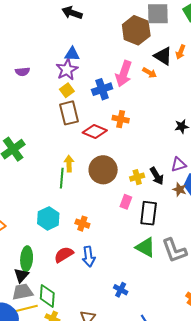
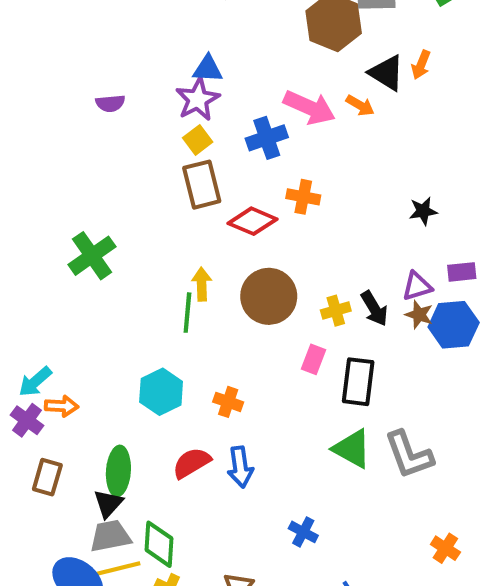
pink arrow: (124, 74) -> (309, 107), turned -85
brown star: (180, 189) -> (419, 315), moved

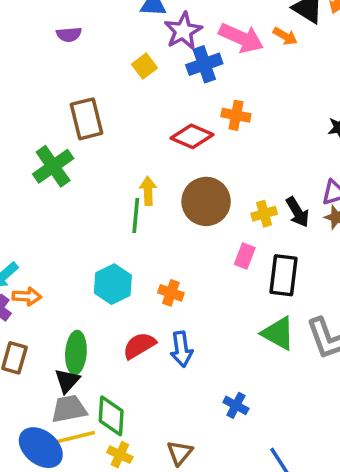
purple star: (198, 99) -> (183, 31), moved
brown rectangle: (202, 185) -> (87, 119), moved

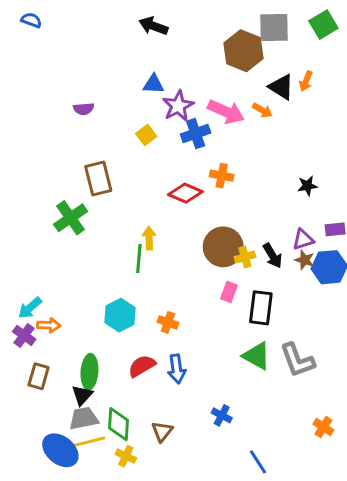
brown circle: (206, 201) -> (223, 247), moved
brown triangle: (180, 453) -> (162, 431), moved

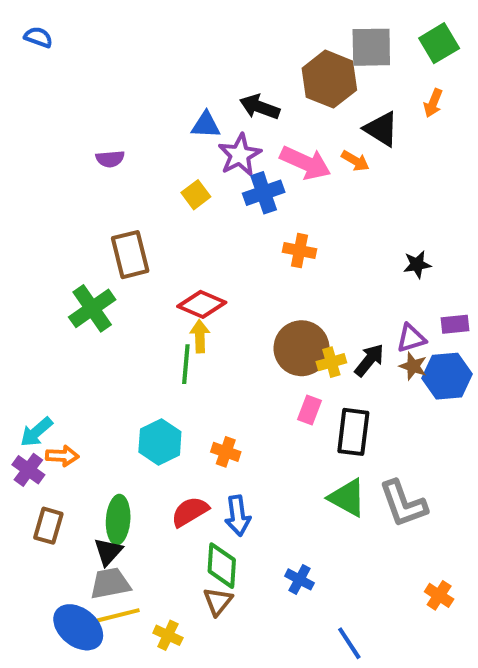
black arrow: (153, 26) -> (260, 107), moved
orange arrow: (306, 81) -> (433, 103), moved
red diamond: (185, 193) -> (202, 304), moved
black arrow: (273, 256) -> (369, 360), turned -110
green diamond: (119, 424) -> (222, 566), moved

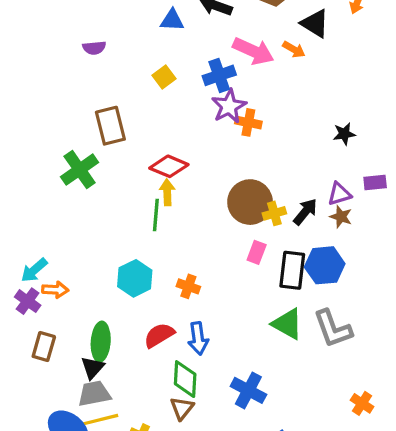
purple star: (240, 155) -> (229, 106), moved
blue hexagon: (447, 376) -> (325, 265), moved
blue cross: (300, 579) -> (248, 390), size x1.5

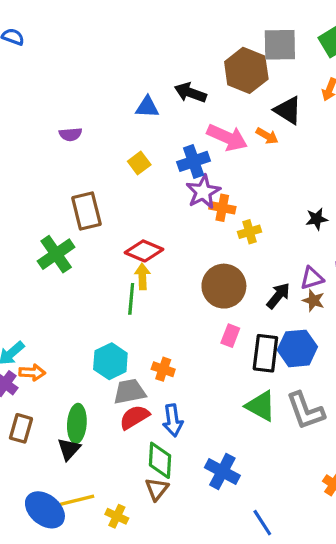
yellow cross: (274, 213) -> (249, 232), moved
gray trapezoid: (94, 394) -> (130, 392), moved

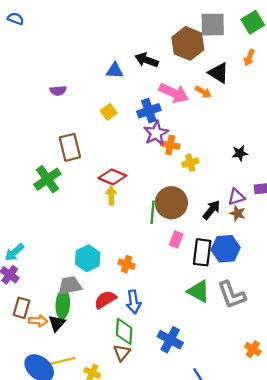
green line: (131, 299) -> (152, 212), moved
orange arrow: (32, 372) -> (38, 321), moved
gray trapezoid: (130, 392) -> (70, 285), moved

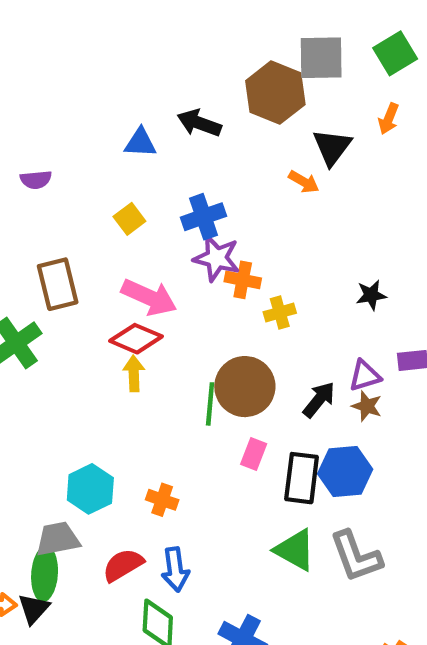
black triangle: (219, 73) -> (332, 147), turned 35
pink arrow: (174, 93) -> (149, 297), moved
purple star: (156, 133) -> (217, 258), turned -30

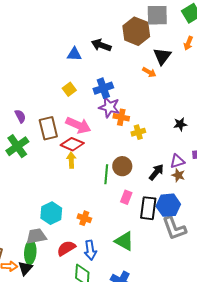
purple semicircle: (36, 180) -> (20, 116), moved, turned -112
brown rectangle: (58, 284) -> (48, 128), moved
brown circle: (245, 387) -> (122, 166), size x0.7
green triangle: (295, 550) -> (124, 241), moved
gray L-shape: (356, 556) -> (174, 228), moved

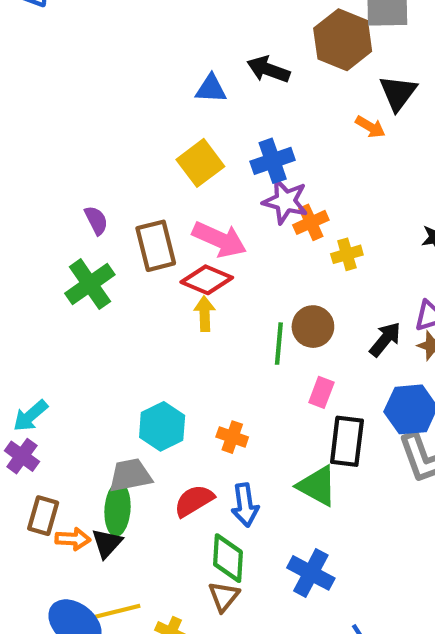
yellow square: (69, 89) -> (200, 163), size x1.5
orange cross: (121, 117) -> (311, 222), turned -35
black rectangle: (148, 208) -> (347, 441), moved

